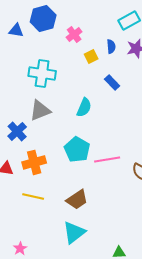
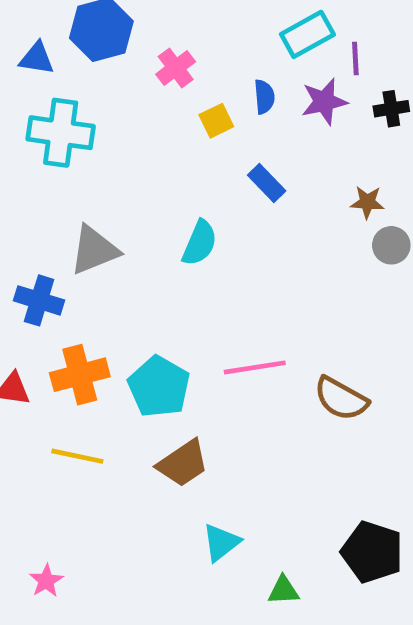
cyan cross: (42, 73) -> (61, 133), moved
blue cross: (17, 131) -> (39, 300), turned -30
cyan pentagon: (77, 149) -> (159, 387), moved
cyan triangle: (74, 232) -> (221, 542), moved, size x0.7

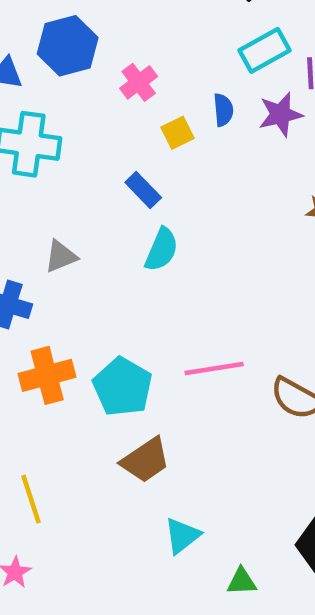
blue rectangle: (267, 183) -> (143, 190), moved
gray triangle: (94, 250) -> (61, 256), size x0.7
yellow line: (77, 456) -> (31, 499), moved, turned 60

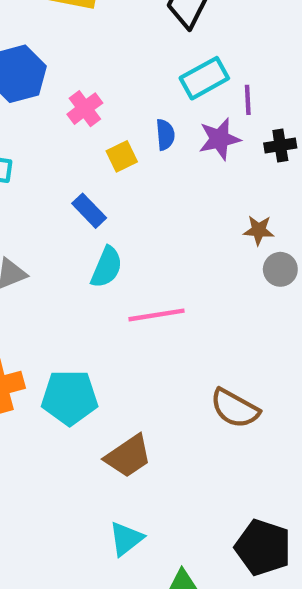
pink line: (214, 369) -> (156, 315), moved
cyan pentagon: (123, 387) -> (70, 397), turned -30
brown trapezoid: (145, 460) -> (128, 456), moved

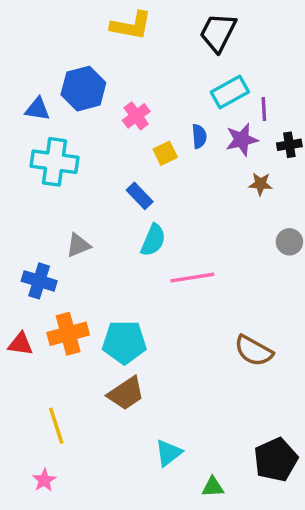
brown star: (259, 230) -> (260, 184), moved
brown trapezoid: (128, 456) -> (126, 393), moved
black pentagon: (263, 547) -> (276, 460), turned 30

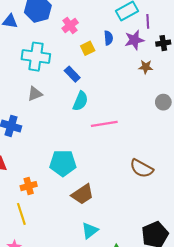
cyan cross: (54, 162) -> (36, 57), moved
gray triangle: (78, 245) -> (35, 94), moved
orange cross: (68, 334) -> (29, 186), moved, size x0.7
brown trapezoid: (126, 393) -> (83, 194), moved

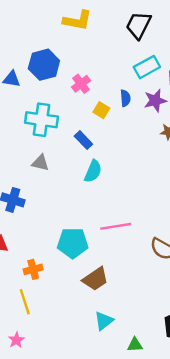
yellow square: (88, 48) -> (101, 110), turned -32
gray triangle: (35, 94) -> (40, 163), turned 35
pink line: (104, 124) -> (116, 226), moved

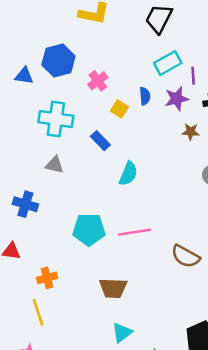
cyan semicircle: (93, 171) -> (128, 174), moved
cyan pentagon: (73, 243) -> (89, 230), moved
brown trapezoid: (95, 279) -> (113, 288), turned 36

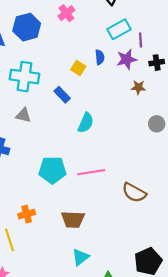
pink cross: (98, 81) -> (66, 13), moved
orange cross: (47, 278) -> (27, 214), moved

